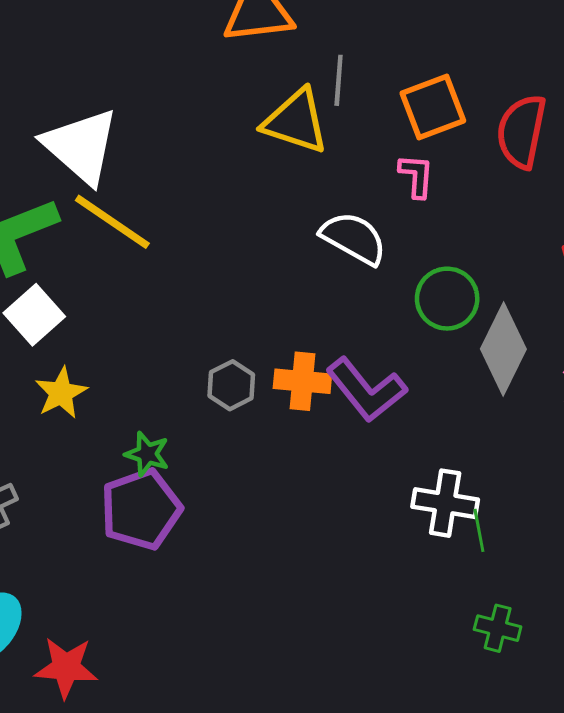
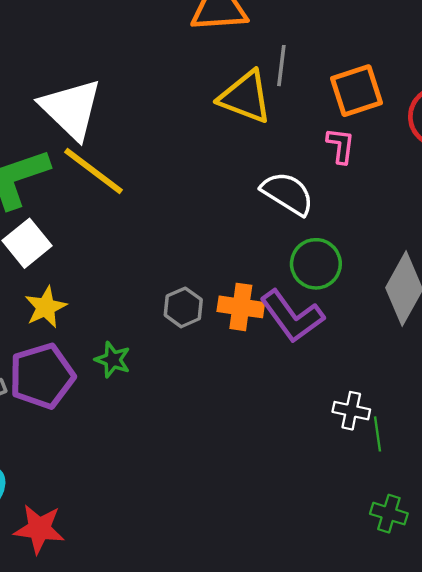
green circle: (447, 299) -> (316, 264), moved
white cross: (445, 503) -> (351, 411), size x0.7
purple pentagon: (141, 509) -> (42, 376), moved

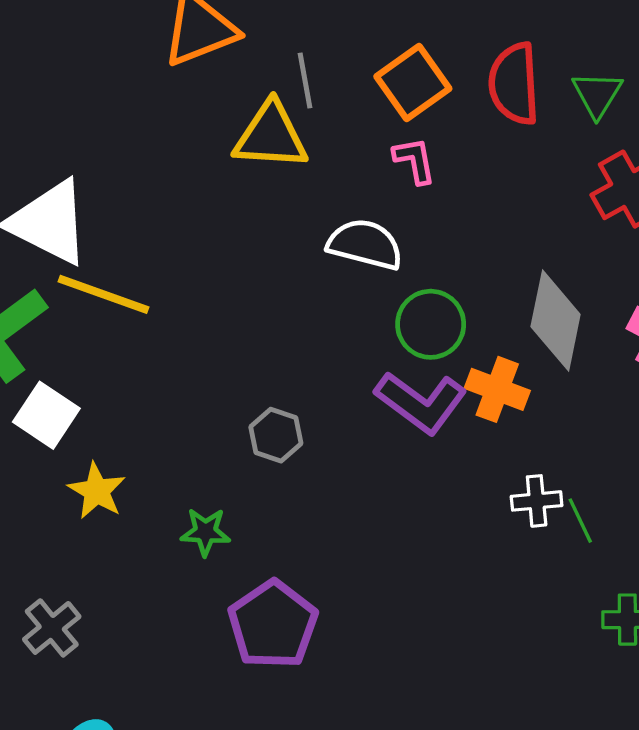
orange cross: (241, 307) -> (497, 389), moved, turned 30
purple pentagon: (42, 376) -> (273, 625), moved

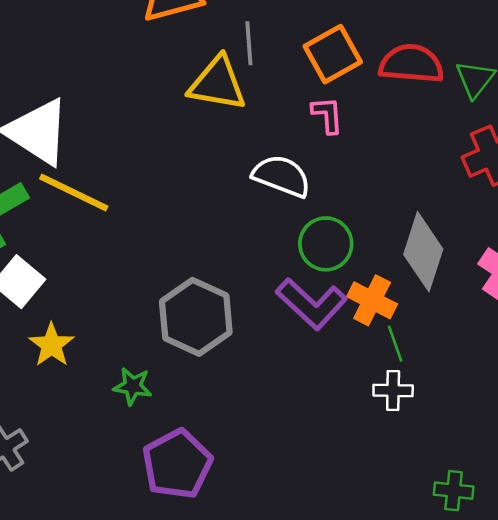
red semicircle: (514, 84) -> (411, 64), turned 92
gray hexagon: (276, 435) -> (196, 317), size x1.8
green line: (580, 521) -> (395, 344), moved

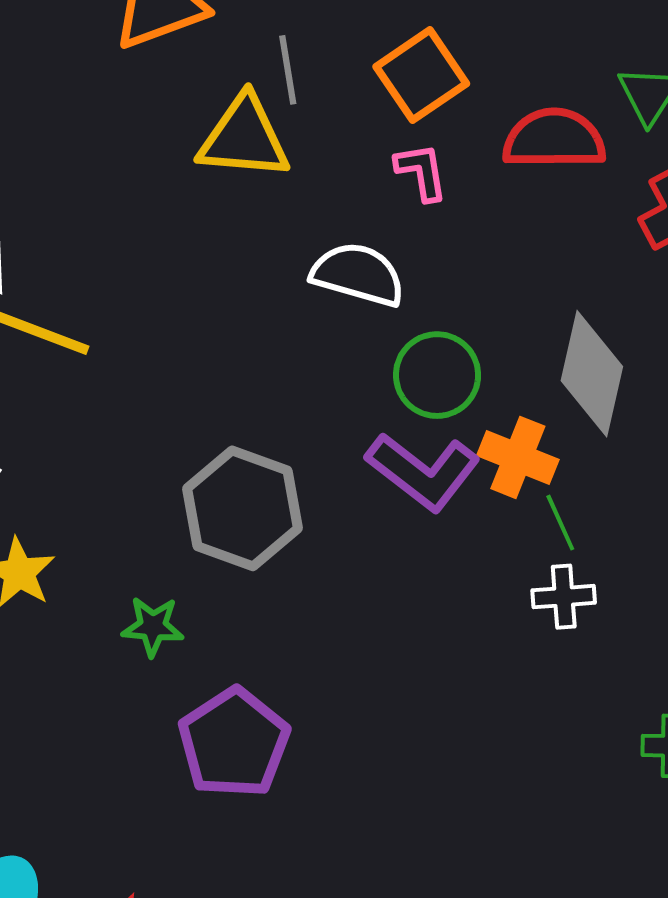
red semicircle: (411, 64) -> (554, 139), moved

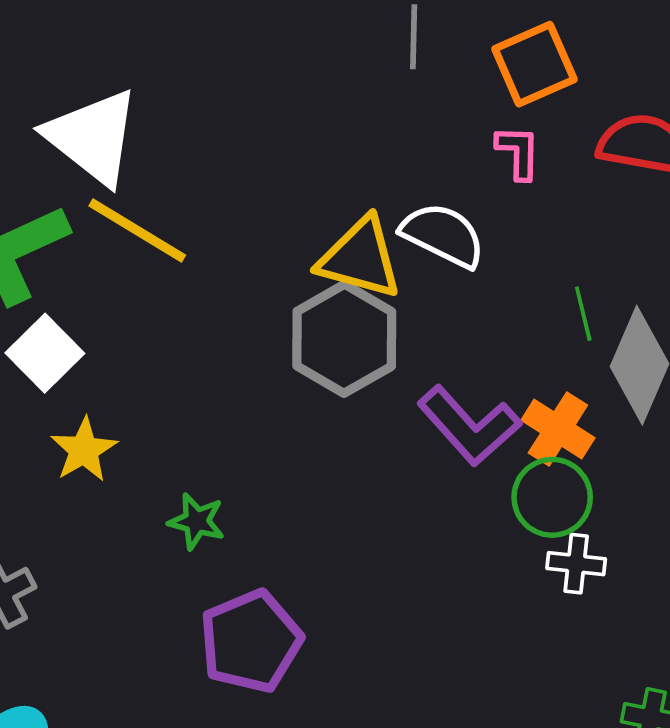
yellow triangle: (244, 138) -> (360, 258), moved
green circle: (437, 375) -> (552, 497), moved
gray hexagon: (242, 508) -> (344, 339), moved
green line: (560, 523) -> (583, 314), moved

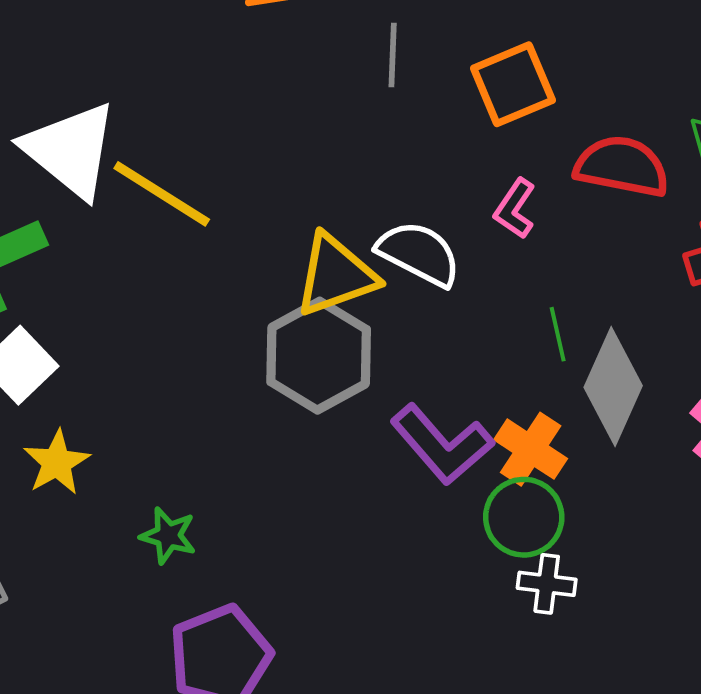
pink L-shape: (518, 152) -> (515, 209), moved, turned -148
yellow line: (137, 230) -> (162, 194), moved
yellow triangle: (360, 258) -> (336, 275), turned -36

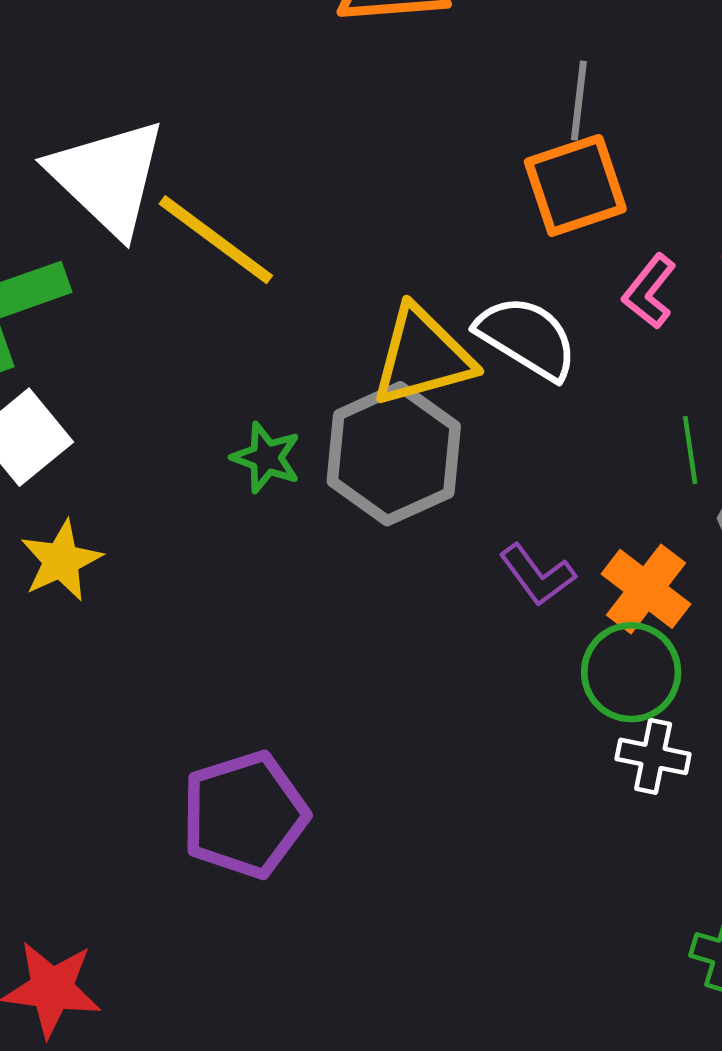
gray line: (393, 55) -> (579, 101), moved
orange square: (513, 84) -> (575, 185), moved
purple L-shape: (442, 444) -> (537, 575), size x0.6
green star: (168, 536) -> (266, 458), moved

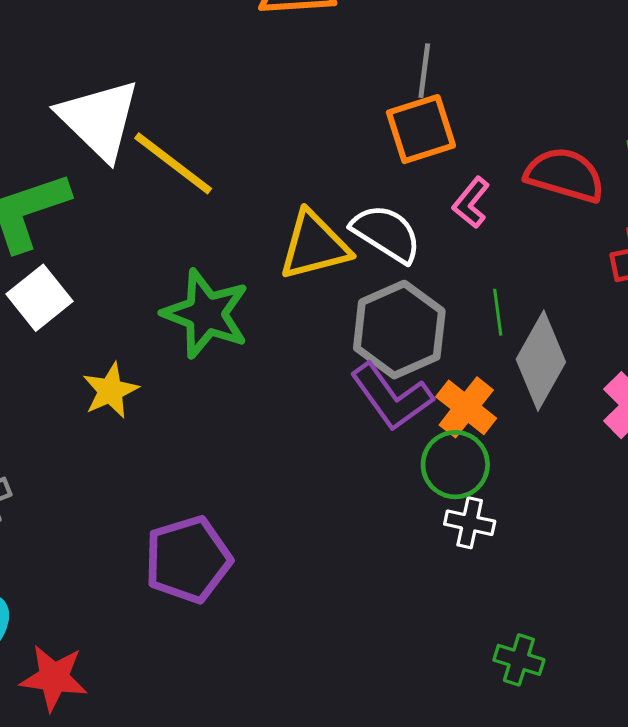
gray hexagon: (394, 454) -> (399, 330), moved
green star: (266, 458) -> (206, 314), size x1.8
yellow star: (61, 561) -> (110, 391), moved
purple L-shape: (537, 575) -> (391, 397), size x1.6

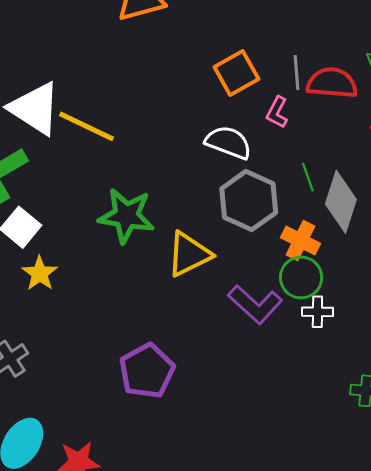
gray line: (424, 71) -> (296, 72), moved
yellow triangle: (314, 245) -> (189, 254), moved
yellow star: (110, 391) -> (40, 273), moved
purple L-shape: (391, 397) -> (255, 304), moved

